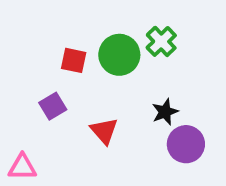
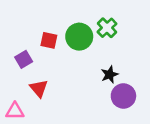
purple square: (53, 106) -> (24, 59), moved
red triangle: (104, 131) -> (39, 88), moved

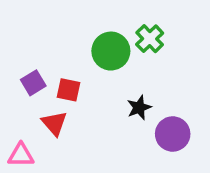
red square: (49, 40) -> (69, 90), moved
black star: (110, 75) -> (139, 108), moved

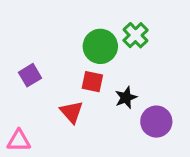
red square: (69, 90) -> (92, 82), moved
red triangle: (54, 123) -> (72, 112), moved

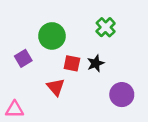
green circle: (100, 46) -> (52, 36), moved
black star: (126, 98) -> (96, 63), moved

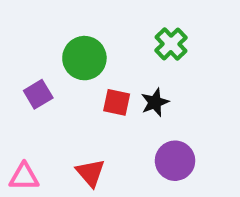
red triangle: (56, 87) -> (90, 173), moved
purple circle: (122, 95) -> (175, 161), moved

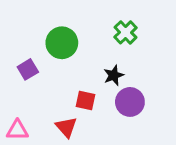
red square: (117, 102) -> (86, 100), moved
purple circle: (175, 161) -> (130, 102), moved

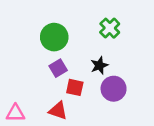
purple square: (28, 69) -> (58, 68), moved
red triangle: (66, 127) -> (58, 111), turned -30

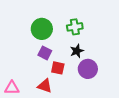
green cross: (110, 28) -> (75, 27), moved, turned 35
purple square: (58, 68) -> (45, 53), turned -32

